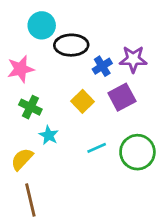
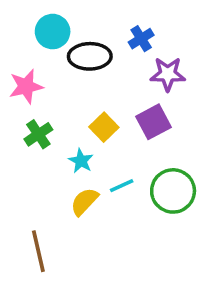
blue cross: (102, 66) -> (141, 39), moved
green cross: (30, 107) -> (38, 134), turned 30
cyan star: (49, 135) -> (81, 161), moved
yellow semicircle: (22, 159) -> (84, 202), moved

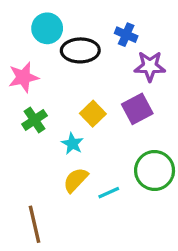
blue cross: (141, 39) -> (126, 35), turned -35
cyan line: (122, 186) -> (109, 193), moved

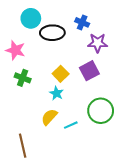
pink star: (23, 77) -> (15, 50), turned 30
green cross: (35, 120) -> (23, 78), turned -35
cyan star: (72, 144) -> (56, 93), moved

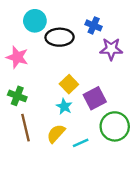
purple square: (89, 71) -> (95, 98), moved
green cross: (23, 78) -> (17, 96), moved
brown line: (23, 146) -> (26, 128), moved

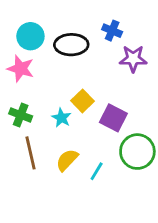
cyan circle: (35, 21) -> (30, 36), moved
purple square: (95, 98) -> (113, 118), turned -35
cyan star: (64, 106) -> (61, 118), moved
cyan line: (81, 143) -> (97, 171), turned -35

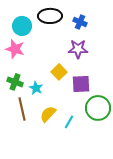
black ellipse: (71, 45) -> (50, 16), moved
purple star: (133, 59) -> (78, 49), moved
cyan star: (61, 118) -> (36, 88), moved
purple square: (113, 118) -> (81, 84), turned -30

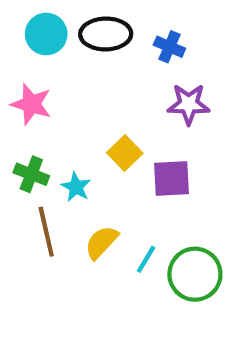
cyan circle: (22, 26) -> (46, 34), moved
purple star: (78, 49) -> (189, 104), moved
green circle: (98, 108) -> (195, 274), moved

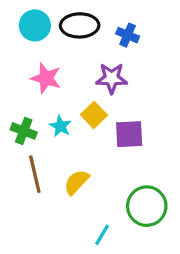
pink star: (31, 104) -> (46, 78), moved
purple star: (189, 104) -> (112, 78), moved
cyan star: (76, 187) -> (60, 126), moved
cyan line: (146, 259) -> (102, 235), moved

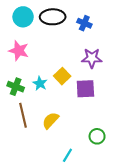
pink star: (46, 78) -> (19, 51), moved
purple star: (112, 78) -> (92, 58), moved
green circle: (147, 206) -> (97, 136), size x0.6

